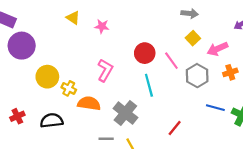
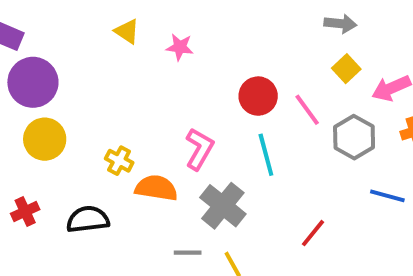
pink L-shape: (105, 70) -> (199, 149), moved
yellow circle: (47, 77) -> (45, 139), moved

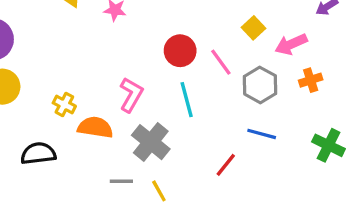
blue line: (387, 196) -> (262, 134), moved

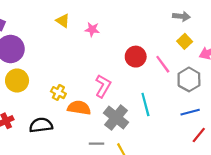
cyan line: (187, 100) -> (145, 104), moved
blue line: (262, 134) -> (190, 112), turned -30
red line: (226, 165) -> (199, 135), moved

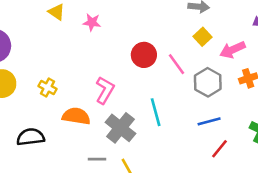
yellow cross: (58, 93) -> (48, 87), moved

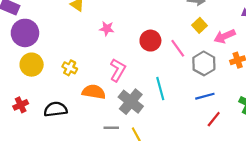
pink star: (92, 22) -> (107, 29), moved

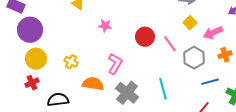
cyan line: (160, 89) -> (163, 89), moved
blue line: (205, 96) -> (210, 82), moved
red cross: (21, 105) -> (32, 83), moved

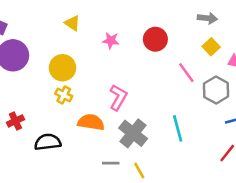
pink star: (105, 26) -> (111, 40), moved
red circle: (145, 37) -> (155, 39), moved
yellow circle: (36, 59) -> (62, 68), moved

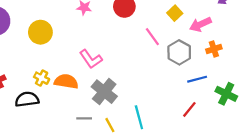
yellow cross: (64, 95) -> (42, 78), moved
pink L-shape: (118, 97) -> (91, 59), turned 115
cyan line: (178, 128) -> (139, 117), moved

